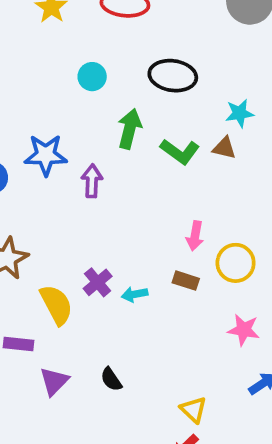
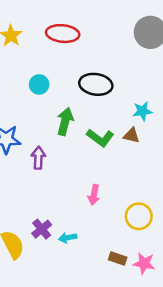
pink arrow: (195, 236) -> (94, 195), moved
brown rectangle: (186, 281) -> (118, 259), moved

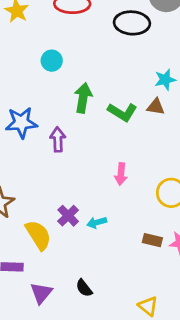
black ellipse: (96, 84) -> (132, 23), moved

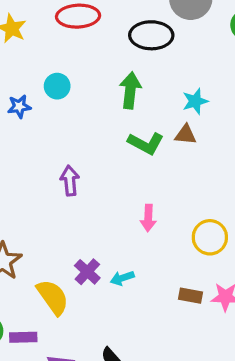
green arrow: (83, 98) -> (130, 90), moved
blue star: (21, 123) -> (19, 106), moved, size x0.6

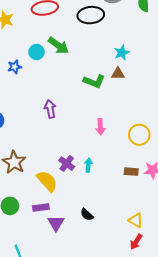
green arrow: (130, 90) -> (58, 45), moved, turned 125
cyan arrow: (122, 278) -> (88, 165), turned 120
purple rectangle: (23, 337) -> (41, 207), moved

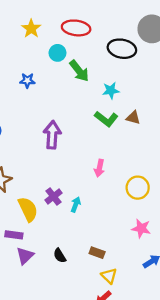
cyan circle: (36, 52) -> (57, 53), moved
cyan star: (122, 53) -> (111, 90), moved
purple arrow: (50, 109) -> (52, 135), size x1.4
brown rectangle: (131, 172) -> (97, 253), moved

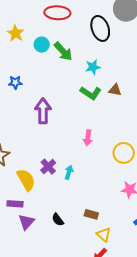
yellow star: (31, 29) -> (16, 33), moved
black ellipse: (122, 49) -> (100, 28), turned 65
cyan circle: (57, 53) -> (42, 45), moved
blue star: (27, 80) -> (15, 82), moved

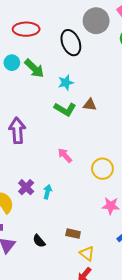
pink arrow: (88, 138) -> (65, 155), turned 133

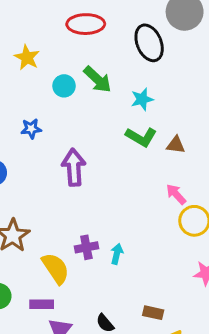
cyan circle: (12, 63) -> (64, 86), moved
brown triangle: (90, 105) -> (176, 145), moved
pink arrow: (65, 155) -> (176, 194), moved
purple cross: (26, 187) -> (86, 247), turned 35

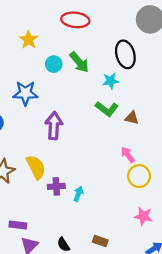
black ellipse: (149, 43) -> (125, 54), moved
blue star: (31, 129) -> (25, 93), size x1.6
yellow semicircle: (56, 268) -> (36, 167), moved

